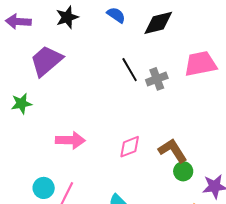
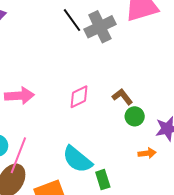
gray cross: (157, 79) -> (100, 27), size x1.4
brown L-shape: (173, 151) -> (122, 97), size x0.7

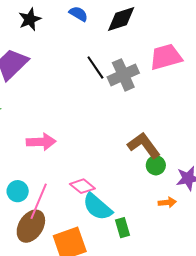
pink diamond: (79, 97) -> (82, 186), moved, turned 65
brown L-shape: (122, 97) -> (144, 145), size x1.6

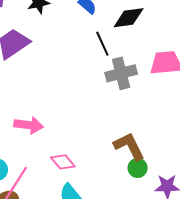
black line: (95, 67) -> (102, 44), moved
pink diamond: (82, 186) -> (63, 162), moved

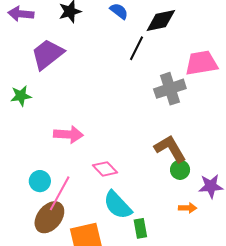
black line: (102, 44) -> (136, 48), turned 55
gray cross: (121, 73) -> (170, 89), moved

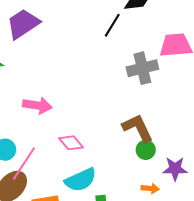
cyan semicircle: (118, 205) -> (81, 180), turned -76

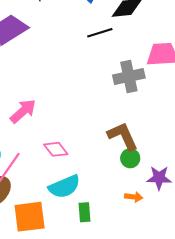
black line: (112, 25) -> (100, 33), turned 40
pink arrow: (37, 105) -> (23, 111), turned -52

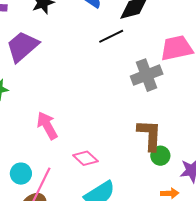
pink arrow: (23, 111) -> (47, 126), turned -68
brown L-shape: (123, 136) -> (150, 135), turned 36

